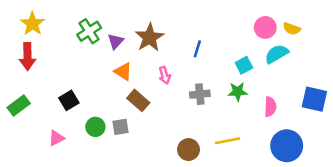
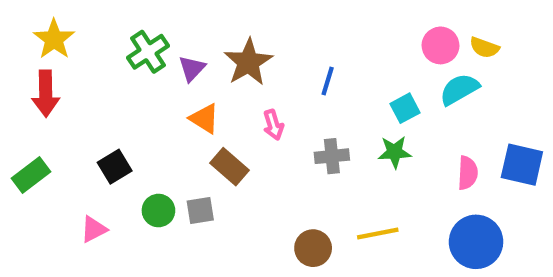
pink semicircle: (270, 107) -> (468, 173), moved

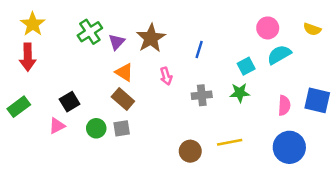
yellow semicircle: (484, 48) -> (312, 29), moved
brown rectangle: (229, 167) -> (123, 99), moved
pink triangle: (94, 229) -> (57, 126), moved

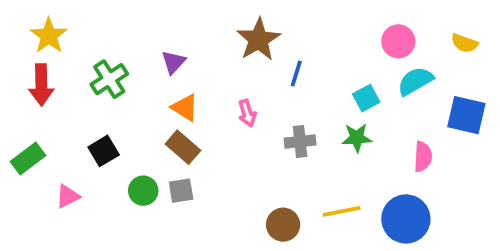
green cross: (90, 32) -> (109, 79), moved
brown star: (151, 38) -> (259, 39), moved
blue square: (317, 100) -> (466, 115), moved
pink triangle: (57, 126) -> (68, 196), moved
blue circle: (289, 147) -> (406, 219), moved

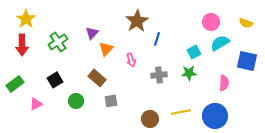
orange triangle: (185, 107) -> (106, 49), moved, turned 42
gray square: (181, 191) -> (111, 101), moved

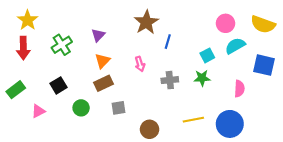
yellow semicircle: (246, 23) -> (263, 24), size x1.6
orange triangle: (106, 49) -> (102, 61), moved
brown rectangle: (97, 78) -> (104, 83), turned -66
brown circle: (150, 119) -> (150, 129), moved

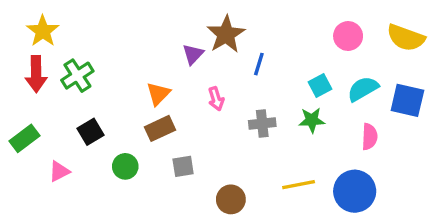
purple triangle: (98, 35) -> (193, 54), moved
green cross: (62, 45) -> (77, 76), moved
cyan semicircle: (235, 46) -> (363, 89), moved

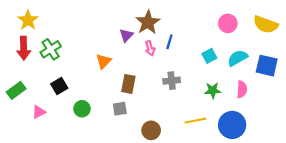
pink arrow: (216, 99) -> (150, 48), moved
green star: (312, 120) -> (213, 90), moved
brown rectangle: (160, 128) -> (128, 84), moved, turned -54

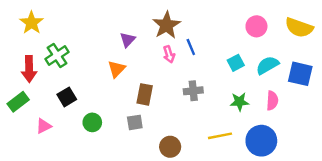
purple triangle: (126, 35) -> (128, 40), moved
blue line: (169, 42) -> (191, 47), turned -40
red arrow: (24, 48) -> (29, 69), moved

